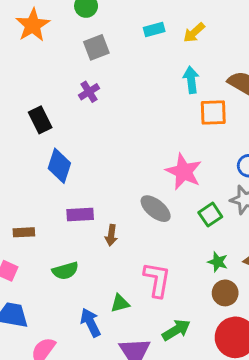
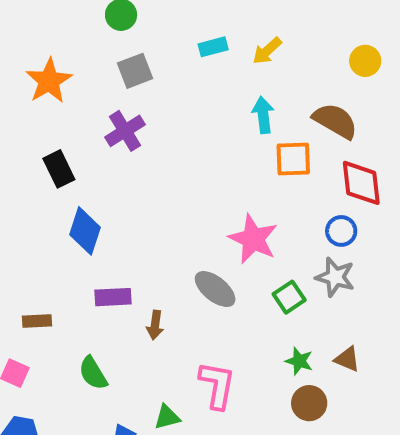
orange star: (33, 25) -> (49, 81), moved
purple cross: (89, 92) -> (125, 131), size x1.4
green semicircle: (65, 271) -> (93, 373), turned 75

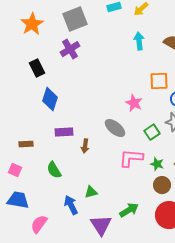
gray square: (135, 71) -> (75, 19), size x1.4
orange square: (293, 159) -> (159, 81), moved
pink star: (253, 239) -> (134, 103), size x0.7
pink L-shape: (217, 385) -> (131, 158), moved, turned -95

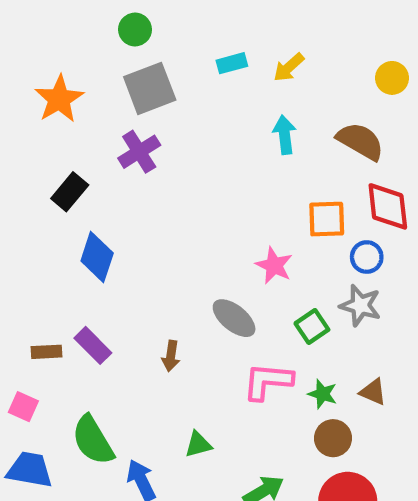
black rectangle: (37, 68) -> (70, 192), turned 66
purple rectangle: (64, 132) -> (93, 345), moved, turned 48
green semicircle: (54, 170) -> (93, 440), moved, size x1.4
green triangle: (91, 192) -> (198, 444), moved

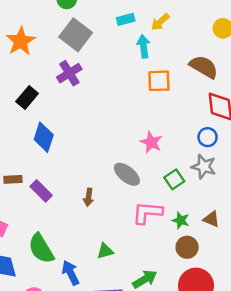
gray square: (150, 88) -> (76, 35), turned -32
cyan arrow: (285, 135) -> (144, 46), moved
orange square: (327, 219) -> (159, 81), moved
brown rectangle: (47, 352) -> (13, 179), moved

